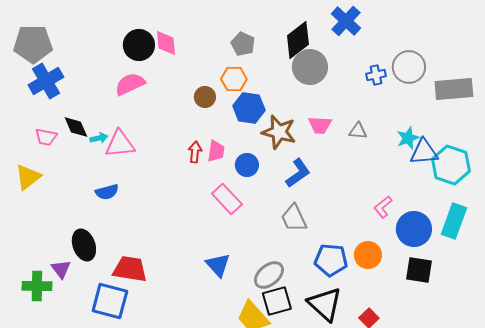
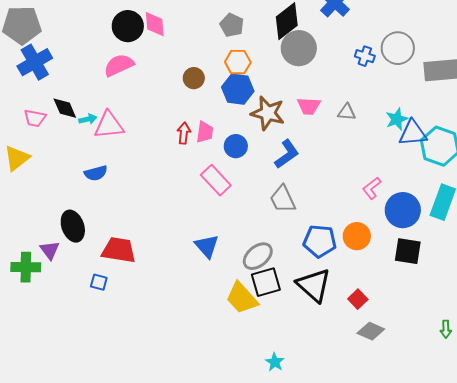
blue cross: (376, 75) -> (365, 56), turned 30
orange hexagon: (234, 79) -> (238, 62), moved
blue square: (110, 301) -> (99, 282), size x0.5

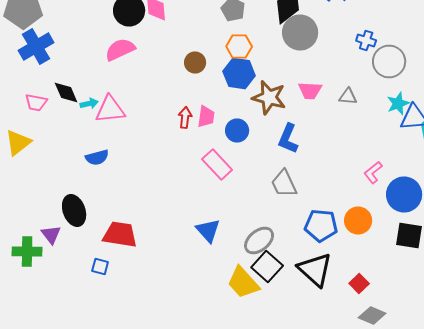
gray circle: (398, 48) -> (389, 62), moved
blue L-shape: (287, 154) -> (288, 138), turned 148
black square: (266, 282) -> (267, 266), turned -32

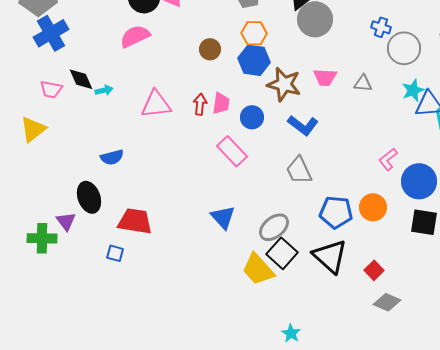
pink triangle: (110, 110) -> (156, 104), moved
blue L-shape: (288, 138) -> (303, 125), turned -76
blue semicircle: (97, 158) -> (112, 157), moved

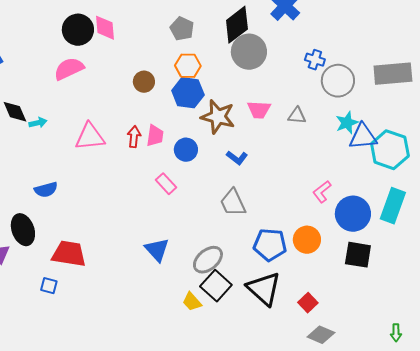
blue L-shape: (303, 125) -> (237, 158), size x0.7
pink rectangle: (232, 151) -> (166, 184), size x0.7
yellow trapezoid: (258, 269) -> (192, 302), size x0.6

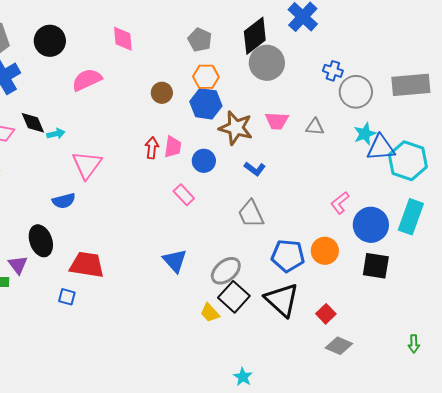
black circle: (78, 30) -> (50, 41), moved
pink triangle: (90, 137) -> (87, 165), moved, turned -48

